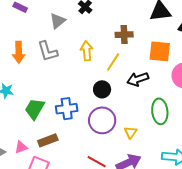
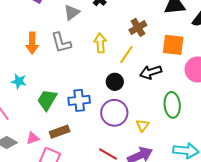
brown cross: (124, 35) -> (138, 27), turned -30

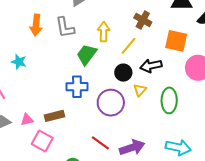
brown cross: (138, 27) -> (143, 20), turned -36
black circle: (115, 82) -> (123, 73), moved
green trapezoid: (47, 100) -> (87, 54), moved
yellow triangle: (142, 125) -> (140, 90), moved

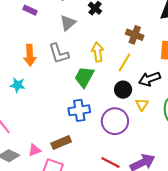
cyan star: (19, 62) -> (18, 85), moved

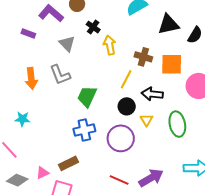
gray triangle: (68, 23) -> (67, 44), turned -30
brown cross: (135, 35) -> (143, 57), moved
yellow arrow: (98, 52) -> (110, 45), moved
black arrow: (149, 79) -> (152, 94), turned 30
cyan star: (18, 85) -> (22, 119), moved

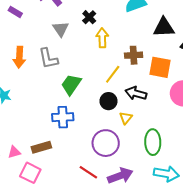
purple rectangle: (28, 33) -> (15, 12), moved
brown cross: (143, 57) -> (134, 55), turned -30
green ellipse: (177, 124) -> (153, 142), moved
purple circle: (121, 138) -> (106, 143), moved

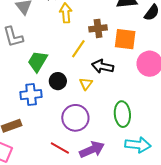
black circle: (108, 101) -> (58, 81), moved
yellow triangle: (126, 118) -> (86, 84), moved

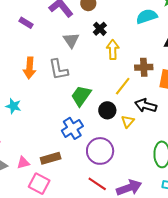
black circle: (58, 81) -> (107, 110), moved
blue cross: (31, 95) -> (72, 128), turned -30
purple circle: (75, 118) -> (100, 151), moved

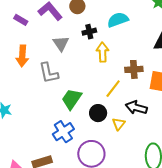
cyan semicircle: (147, 16) -> (118, 20), moved
purple rectangle: (26, 23) -> (21, 20), moved
black cross: (100, 29) -> (89, 32), turned 32
orange arrow: (30, 68) -> (22, 56), moved

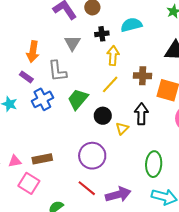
purple rectangle: (21, 20) -> (26, 77), moved
yellow line: (113, 89) -> (110, 84), moved
black arrow: (136, 108) -> (141, 114), turned 70
blue cross: (63, 132) -> (42, 99), moved

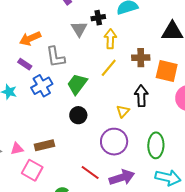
gray triangle: (72, 43) -> (79, 29), moved
orange arrow: (33, 52) -> (30, 39), turned 60
black circle: (103, 116) -> (78, 115), moved
purple circle: (92, 156) -> (114, 142), moved

